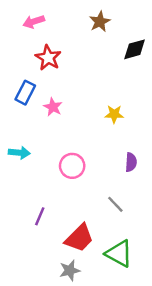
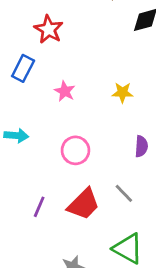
pink star: (53, 107) -> (65, 91), moved
red trapezoid: (79, 238) -> (84, 204), moved

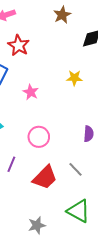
yellow star: (123, 93) -> (74, 78), moved
purple line: (39, 207) -> (11, 164), moved

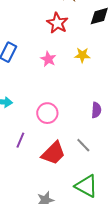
red star: (18, 45) -> (57, 23), moved
pink star: (31, 92) -> (48, 59), moved

